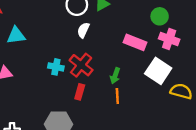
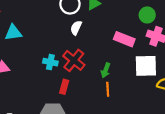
white square: (158, 71) -> (146, 66), turned -35
red rectangle: (80, 92) -> (64, 87), moved

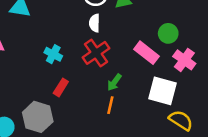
green circle: (147, 15) -> (168, 33), moved
white semicircle: (76, 28) -> (95, 23), turned -40
red cross: (74, 60) -> (96, 53), moved

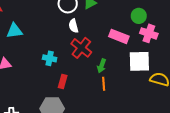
green circle: (168, 33) -> (139, 16), moved

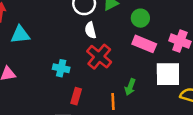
green circle: (139, 16) -> (140, 18), moved
green arrow: (102, 66) -> (130, 87), moved
orange line: (104, 84) -> (113, 101), moved

